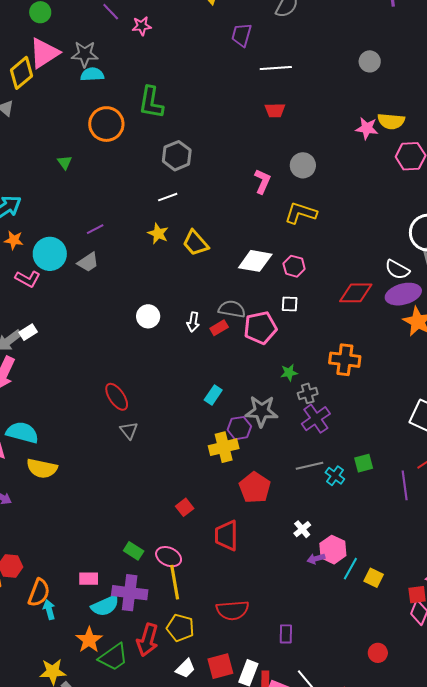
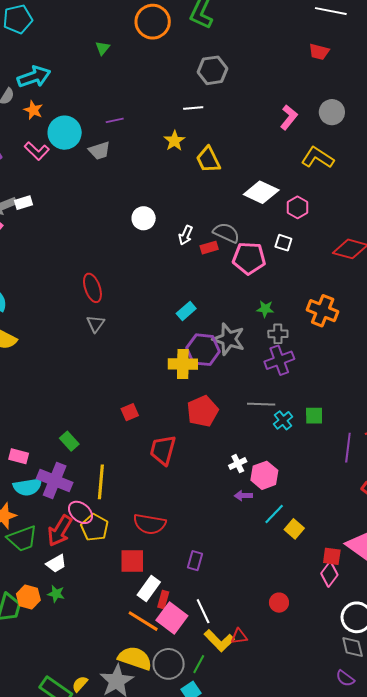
purple hexagon: (239, 428) -> (203, 350), size x1.4
pink hexagon: (333, 550) -> (264, 475), moved
pink ellipse: (169, 557) -> (80, 512), moved
red square: (220, 666) -> (132, 561), moved
white trapezoid: (185, 668) -> (56, 564), moved

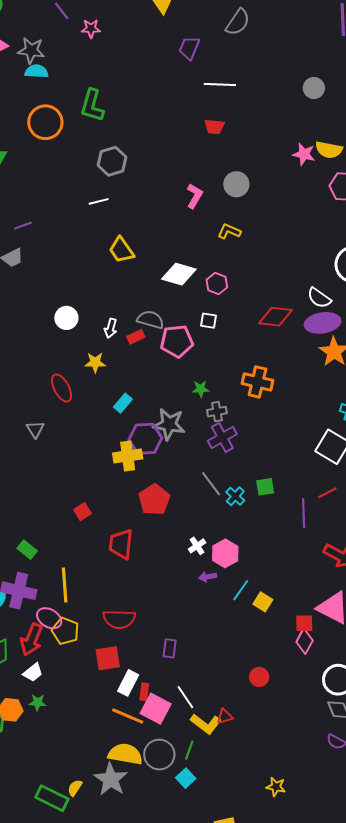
yellow star: (174, 141) -> (95, 362), moved, turned -30
yellow L-shape: (318, 158) -> (229, 231), size x0.7
red ellipse: (92, 288) -> (62, 388), moved
gray line: (261, 404) -> (211, 484), turned 60

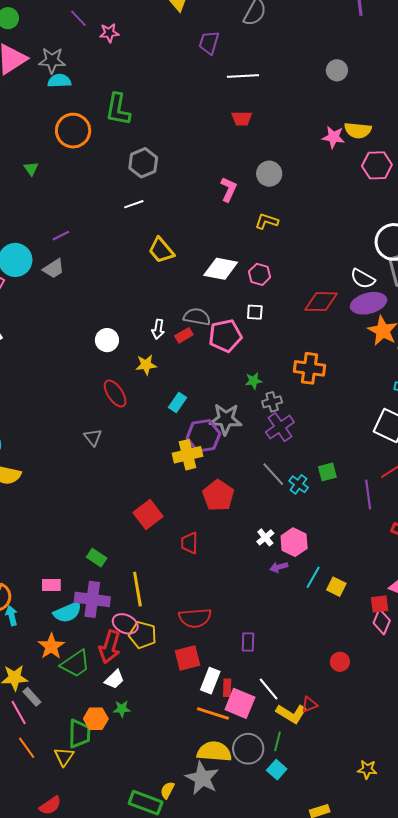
white circle: (66, 318) -> (107, 340), moved
red square: (82, 512) -> (148, 515), size x1.6
red trapezoid: (121, 544) -> (189, 543), size x0.7

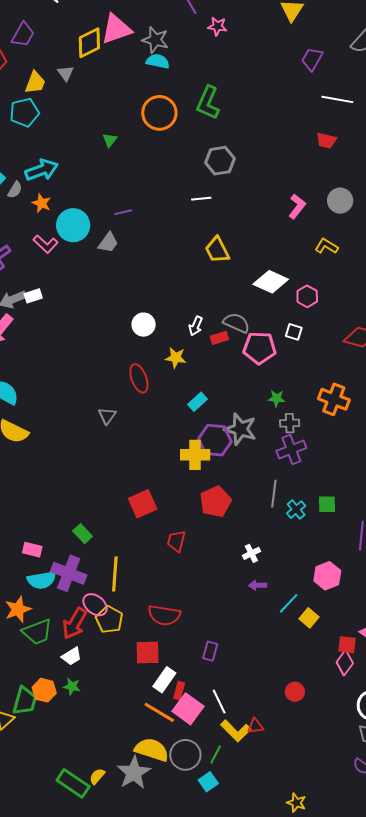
gray trapezoid: (54, 269) -> (108, 243), turned -35
gray line: (273, 474) -> (274, 494), turned 36
pink hexagon: (294, 542) -> (327, 576), moved

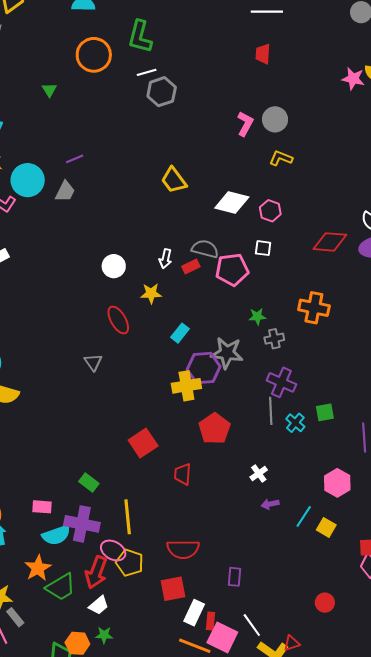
red trapezoid: (326, 140) -> (263, 54), turned 90
white line: (201, 199) -> (147, 72), moved
gray circle: (340, 201) -> (275, 119), moved
purple cross: (291, 449) -> (281, 382), moved, turned -36

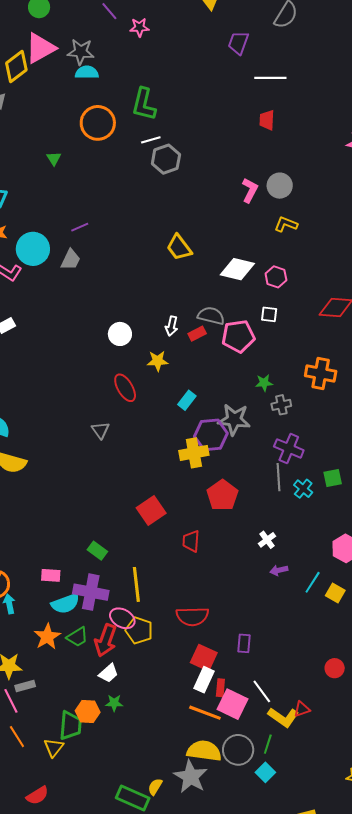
green trapezoid: (61, 587) -> (77, 637), moved, size x0.7
red square: (173, 589) -> (204, 658), moved, turned 36
gray rectangle: (15, 617) -> (25, 686), turned -66

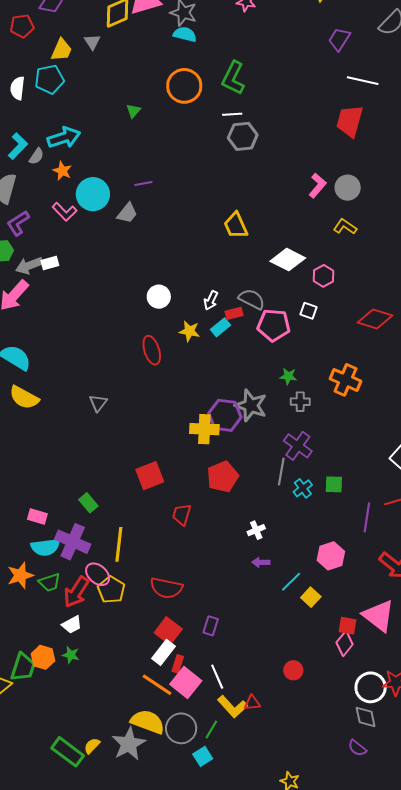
red trapezoid: (267, 120) -> (350, 121), size x1.6
cyan rectangle: (187, 400) -> (220, 327), moved
gray triangle: (100, 430) -> (98, 403), moved

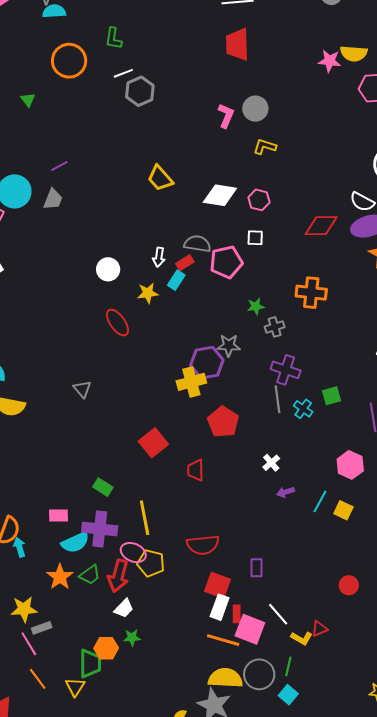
green L-shape: (233, 78) -> (113, 38), size x0.7
gray star: (251, 405) -> (229, 345), size x0.7
yellow L-shape: (232, 707) -> (302, 638), size x0.7

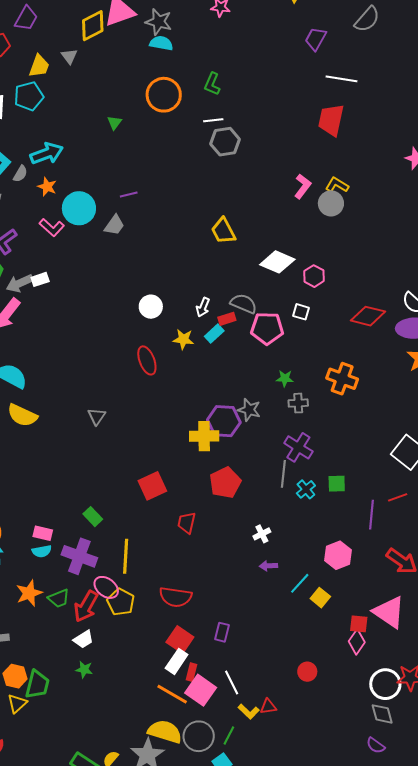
gray circle: (255, 109) -> (331, 203), moved
yellow L-shape: (265, 147) -> (337, 185), moved
cyan semicircle: (75, 542) -> (42, 551), moved, size x0.7
orange hexagon: (106, 648) -> (15, 676), moved

